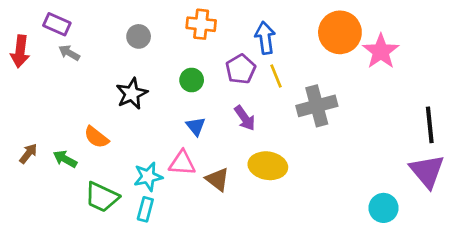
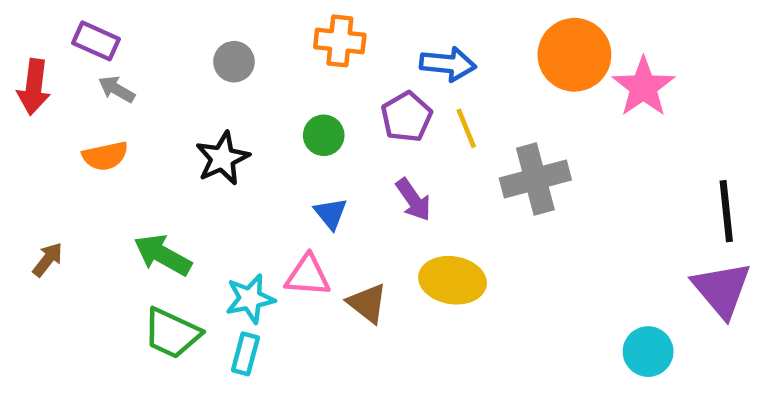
blue arrow: (265, 38) -> (448, 64), turned 104
orange semicircle: (96, 137) -> (105, 156), moved, turned -50
green arrow: (65, 159) -> (163, 255), moved, size x1.4

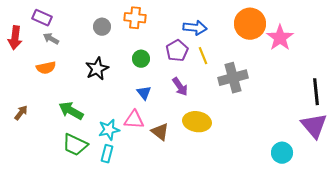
orange cross: (340, 41) -> (135, 18), moved

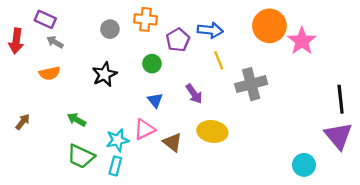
purple pentagon: (177, 51) -> (178, 40), moved
green arrow: (71, 111) -> (77, 120), size x0.7
pink triangle: (134, 120) -> (144, 129), turned -30

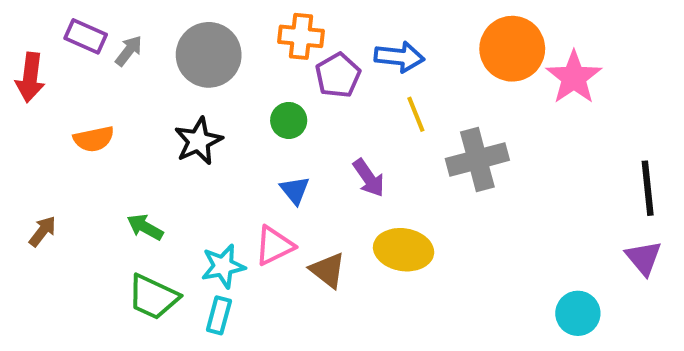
orange cross: (146, 19) -> (301, 36), moved
gray circle: (110, 29) -> (209, 55), size x1.8
gray arrow: (55, 42) -> (129, 51), moved, turned 98
purple triangle: (338, 136) -> (644, 258), size x0.7

